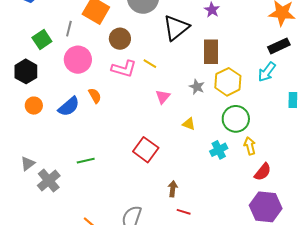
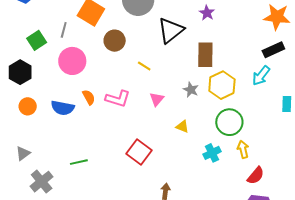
pink L-shape: (124, 69) -> (118, 99), moved
blue semicircle: (69, 107) -> (63, 108), turned 50
gray triangle: (28, 163) -> (23, 153), moved

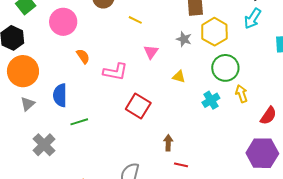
pink L-shape: (118, 99) -> (115, 72), moved
orange circle: (28, 106) -> (23, 71), size x1.8
blue semicircle: (63, 108) -> (60, 95), moved, turned 85
gray triangle: (23, 153) -> (28, 104), moved
red semicircle: (256, 176) -> (268, 116), moved

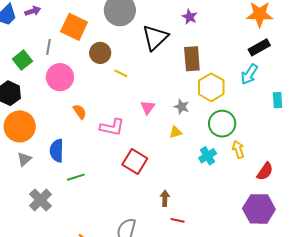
yellow line: (135, 20) -> (121, 73), moved
gray star: (184, 39) -> (182, 107), moved
yellow triangle: (179, 77) -> (176, 132), turned -32

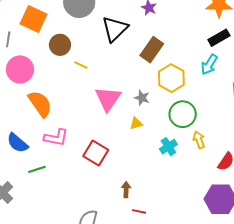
brown rectangle: (192, 59) -> (152, 50), turned 40
pink triangle: (148, 107) -> (108, 99), size x1.8
orange semicircle: (80, 112) -> (40, 104), size x1.8
pink L-shape: (112, 127) -> (56, 138), moved
blue semicircle: (57, 151) -> (17, 143), turned -50

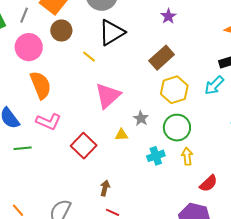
black triangle: (115, 29) -> (112, 32), moved
brown circle: (60, 45) -> (61, 30), moved
gray star: (142, 98) -> (141, 118), moved
yellow triangle: (136, 123) -> (121, 135), moved

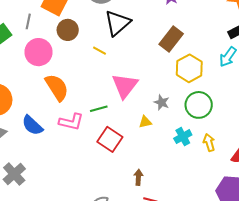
green line: (23, 148) -> (99, 109), moved
yellow arrow: (187, 156) -> (209, 143), moved

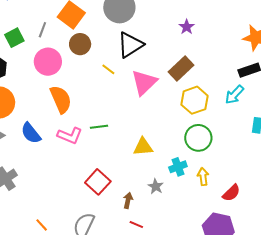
pink triangle: (125, 86) -> (144, 82), moved
gray star: (162, 102) -> (156, 186), moved
yellow triangle: (145, 122) -> (143, 147), size x1.5
red square: (110, 139) -> (98, 182), moved

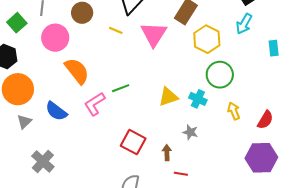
pink L-shape: (70, 136) -> (95, 104), turned 140
cyan cross: (178, 167) -> (198, 99), moved, turned -30

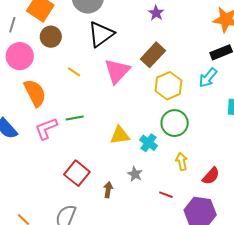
yellow line: (116, 30) -> (74, 72), moved
red line: (181, 174) -> (166, 195), moved

